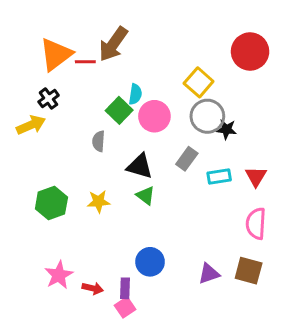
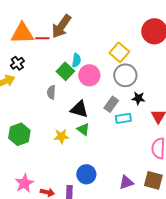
orange triangle: (56, 54) -> (22, 33), turned 35
black star: (226, 129) -> (138, 98), moved
cyan rectangle: (219, 177) -> (123, 118), moved
yellow star: (99, 202) -> (61, 136), moved

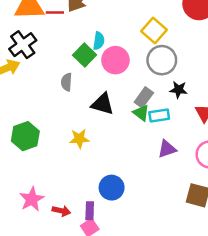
black cross: (17, 63) -> (23, 45), size x1.5
green triangle: (83, 129) -> (141, 113), moved
purple triangle: (126, 182) -> (167, 149), moved

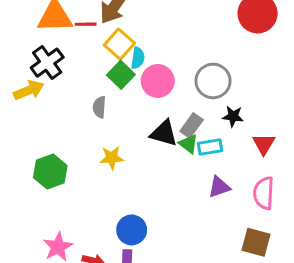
yellow square: (154, 31) -> (119, 44), moved
black triangle: (103, 104) -> (164, 133), moved
yellow star: (79, 139) -> (112, 158), moved
blue circle: (112, 188) -> (132, 230), moved

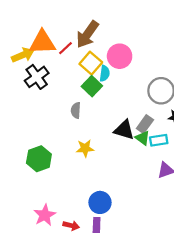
red line: (86, 24) -> (65, 48), turned -42
pink circle: (158, 81) -> (120, 56), moved
yellow arrow: (29, 90) -> (23, 55), moved

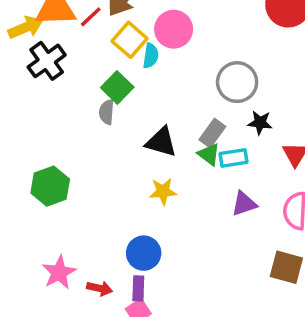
green square: (92, 86) -> (117, 87), moved
black triangle: (124, 130) -> (161, 142), moved
yellow star: (85, 148) -> (163, 191), moved

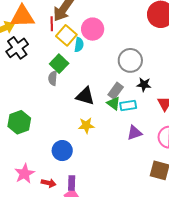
red line: (91, 17) -> (52, 24), moved, turned -48
blue circle: (144, 253) -> (62, 151), moved

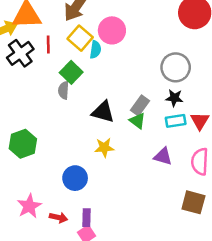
red line: (52, 24) -> (48, 44), moved
gray circle: (130, 60) -> (176, 67), moved
cyan rectangle: (128, 105) -> (176, 121), moved
purple triangle: (134, 133) -> (163, 156), turned 35

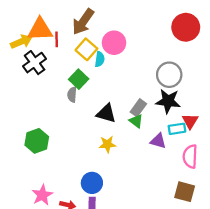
red line: (48, 44) -> (57, 39), moved
black star: (174, 98) -> (168, 101), size x1.6
cyan rectangle: (176, 121) -> (177, 129), moved
purple triangle: (163, 156) -> (158, 141), moved
blue circle: (75, 178) -> (92, 183), moved

